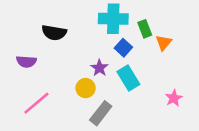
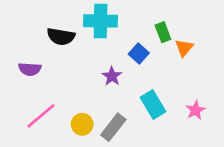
cyan cross: (113, 19) -> (101, 21), moved
cyan rectangle: (128, 78) -> (153, 104), moved
yellow circle: (86, 88) -> (82, 124), moved

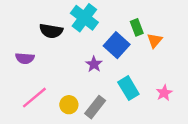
cyan cross: (101, 21) -> (84, 18), turned 36
blue square: (139, 53) -> (117, 45), size x1.5

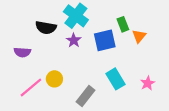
blue square: (117, 45) -> (105, 40), turned 35
purple star: (94, 64) -> (74, 40), moved
yellow circle: (69, 105) -> (54, 79), moved

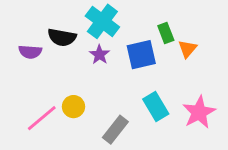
purple semicircle: (22, 52) -> (30, 52), moved
pink star: (148, 83) -> (199, 112), size x1.6

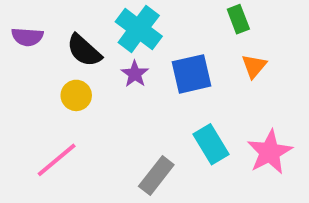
green rectangle: (166, 33) -> (238, 19), moved
black semicircle: (62, 37) -> (84, 50), turned 32
purple semicircle: (30, 52) -> (27, 37), moved
yellow circle: (73, 107) -> (76, 95), moved

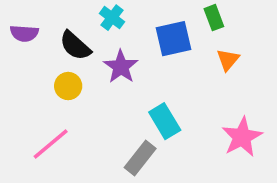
cyan cross: (139, 29) -> (112, 18), moved, size x0.6
purple star: (135, 74) -> (121, 67), size x1.4
blue square: (191, 74) -> (173, 39), moved
cyan rectangle: (211, 144) -> (165, 121), moved

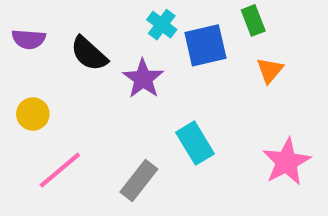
cyan cross: (112, 18) -> (162, 25), moved
yellow circle: (68, 86) -> (33, 114), moved
gray rectangle: (140, 158) -> (139, 181), moved

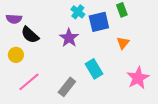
black semicircle: (89, 54) -> (30, 35), moved
orange triangle: (270, 70) -> (123, 43), moved

